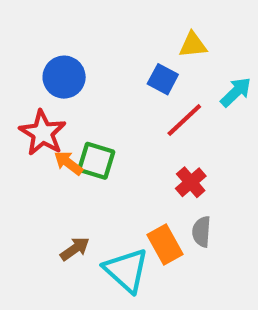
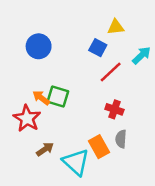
red star: (43, 133) -> (27, 118), moved
red cross: (191, 182) -> (114, 109), turned -30

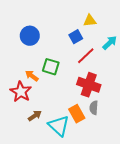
blue square: (98, 48) -> (76, 37), turned 32
green square: (58, 96) -> (51, 67), moved
red cross: (114, 109) -> (89, 85), size x1.6

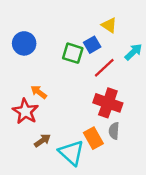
yellow triangle: (90, 21) -> (109, 25), turned 40
blue circle: (30, 36) -> (24, 43), moved
green square: (51, 67) -> (73, 53), moved

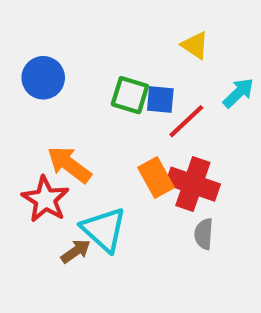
blue square: (92, 45) -> (160, 99), moved, turned 35
orange arrow: (39, 92) -> (69, 165), size x1.5
orange rectangle: (93, 138) -> (156, 178), moved
cyan triangle: (71, 153) -> (104, 230), moved

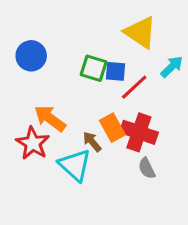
yellow triangle: (195, 45) -> (140, 32), size x1.6
gray semicircle: (204, 234) -> (147, 168), turned -30
brown arrow: (76, 251) -> (92, 142), moved, turned -95

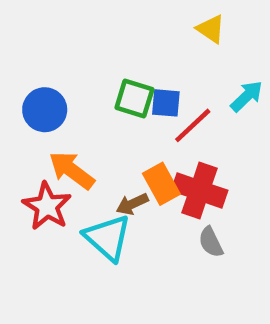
yellow triangle: (140, 32) -> (211, 29), moved, size x0.6
blue circle: (31, 56) -> (45, 110), moved
brown arrow: (92, 142) -> (132, 204), turned -75

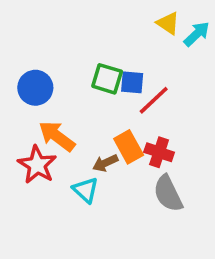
cyan arrow: (247, 96) -> (197, 34), moved
red cross: (200, 190) -> (159, 152), size x0.7
cyan triangle: (108, 238) -> (86, 190), size x0.7
gray semicircle: (211, 242) -> (168, 193), size x1.5

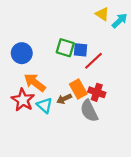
cyan triangle: (86, 190) -> (45, 105), moved
gray semicircle: (168, 193) -> (89, 111), moved

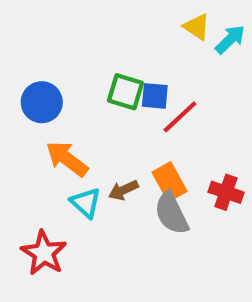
orange rectangle: (78, 89) -> (169, 182), moved
red cross: (97, 92) -> (226, 192), moved
red star: (23, 100) -> (44, 253), moved

